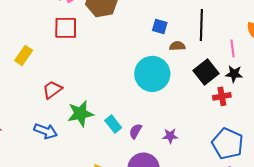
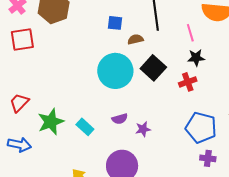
black square: (206, 72) -> (153, 68), moved
purple semicircle: (135, 131) -> (120, 119), moved, turned -126

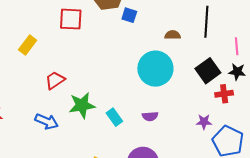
blue square: (115, 23) -> (129, 15), moved
brown semicircle: (135, 39) -> (173, 35), moved
black square: (153, 68) -> (208, 71), moved
purple star: (143, 129) -> (204, 122), moved

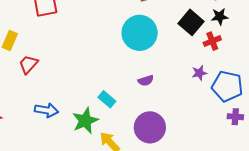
red trapezoid: (55, 80) -> (28, 64), moved
green star: (82, 105) -> (85, 121), moved
cyan rectangle: (114, 117) -> (107, 99), moved

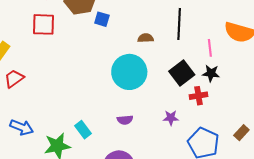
purple star: (199, 73) -> (171, 118), moved

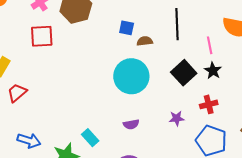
blue square: (102, 19) -> (127, 28), moved
black star: (211, 73) -> (213, 71), turned 30
red cross: (198, 96) -> (209, 104), moved

